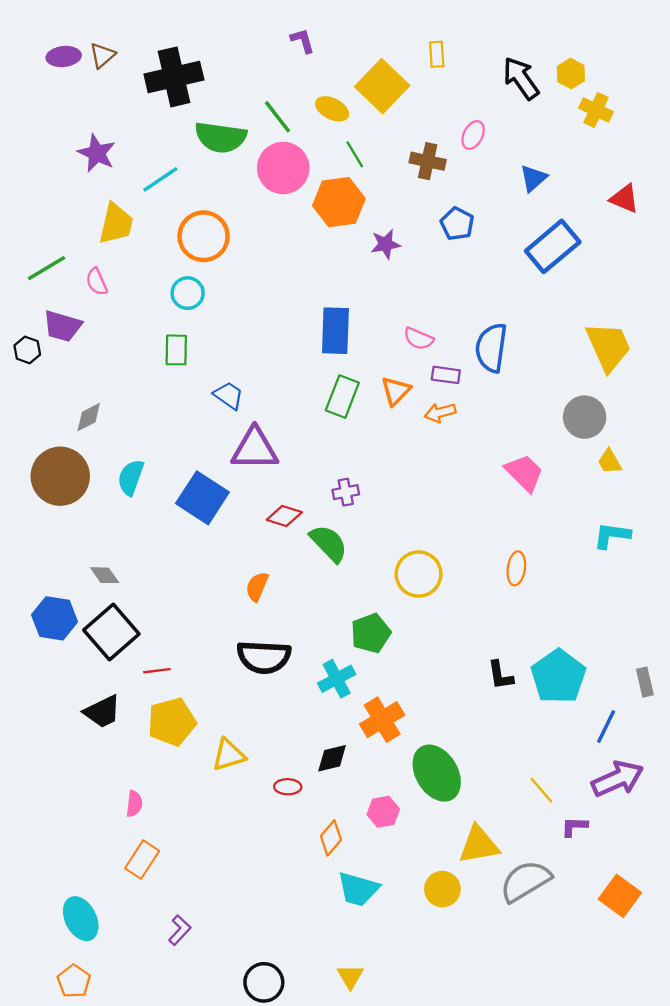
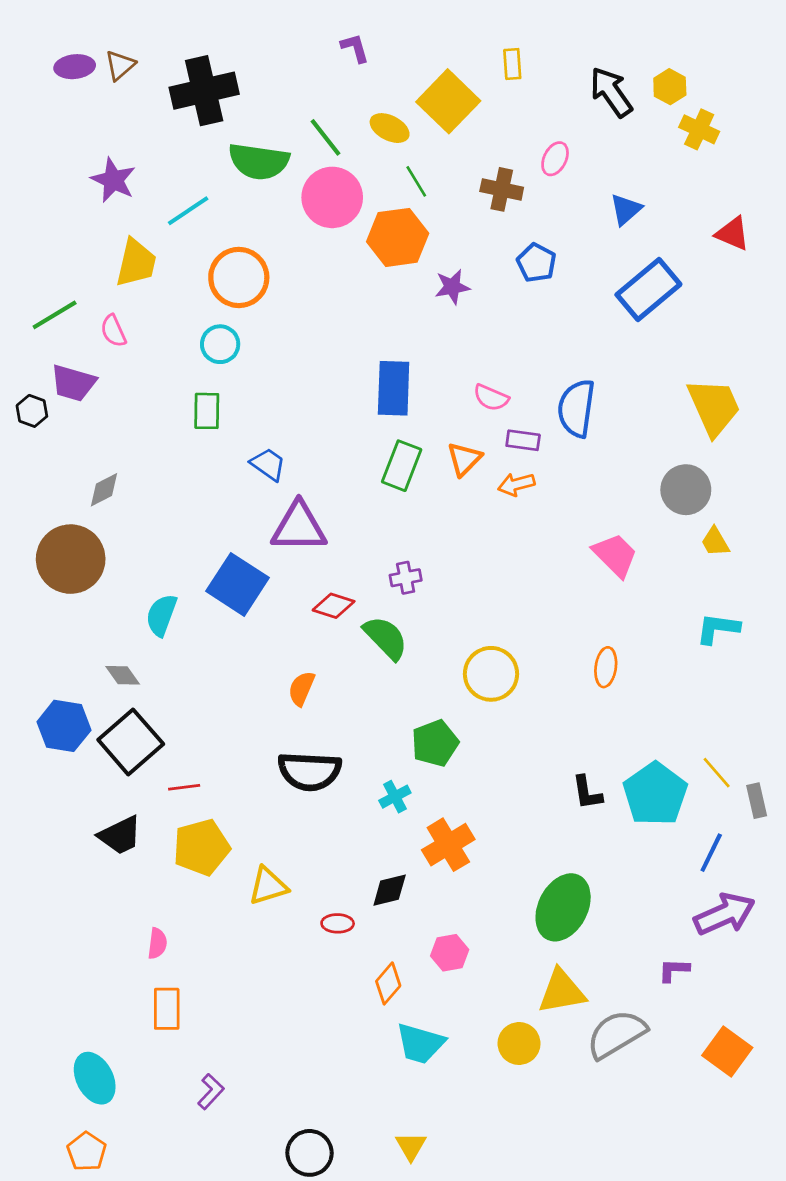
cyan semicircle: (131, 477) -> (161, 615), moved
cyan cross: (337, 679) -> (395, 797), size x0.7
green ellipse: (437, 773) -> (563, 907), moved, turned 58
yellow line: (541, 790) -> (717, 773), moved
orange rectangle: (142, 860) -> (167, 1009), turned -33

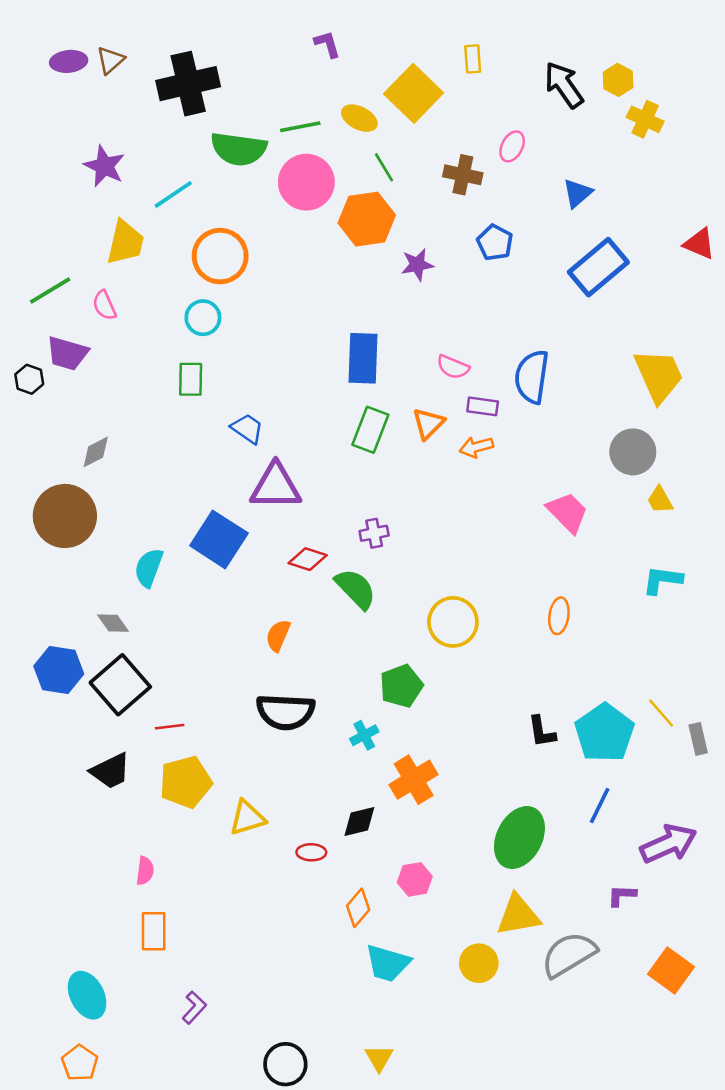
green line: (326, 137) -> (300, 127), turned -63
red triangle: (733, 233) -> (699, 244), moved
blue line: (711, 853) -> (600, 805), moved

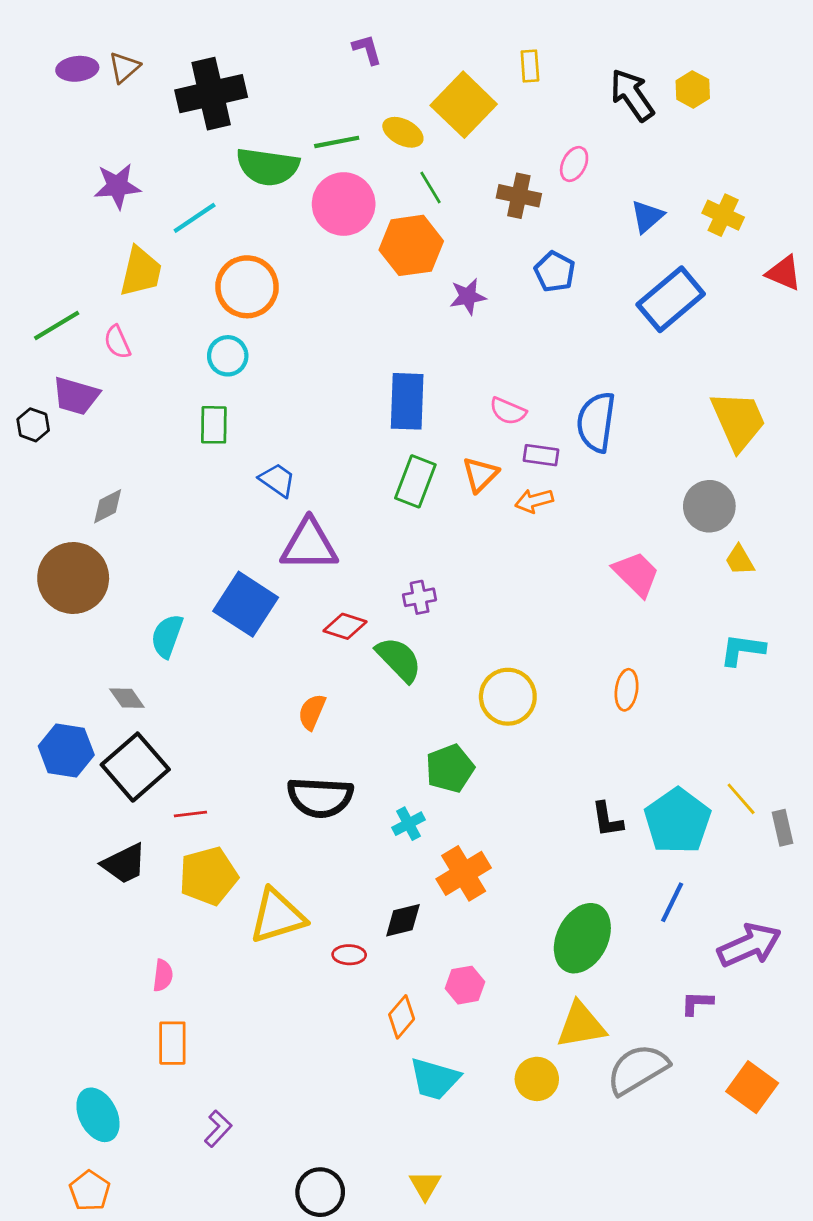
yellow cross: (645, 119) -> (723, 215), moved
purple star: (104, 166) -> (117, 186), turned -30
yellow triangle: (247, 818) -> (277, 916), size x1.4

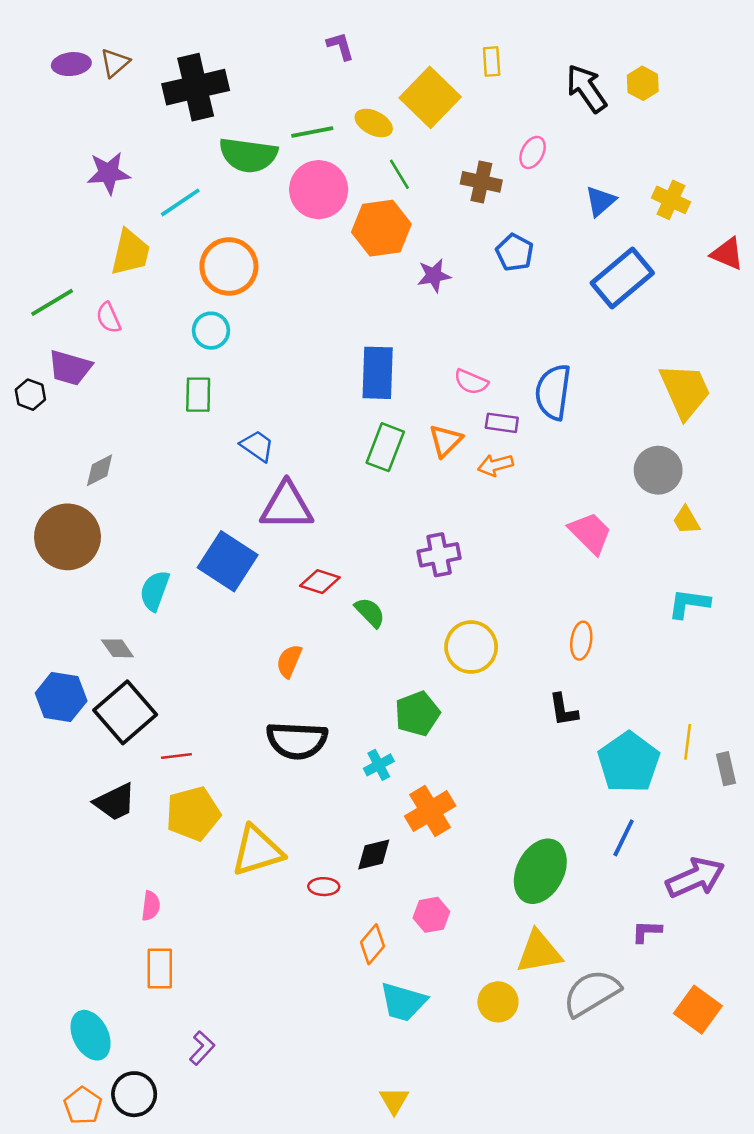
purple cross: (420, 597) -> (439, 555), moved, size x1.4
green semicircle: (399, 659) -> (370, 612), size x0.7
yellow line: (741, 799) -> (688, 742), turned 48
black L-shape: (607, 820) -> (563, 710), moved
black circle: (320, 1192) -> (134, 1094), moved

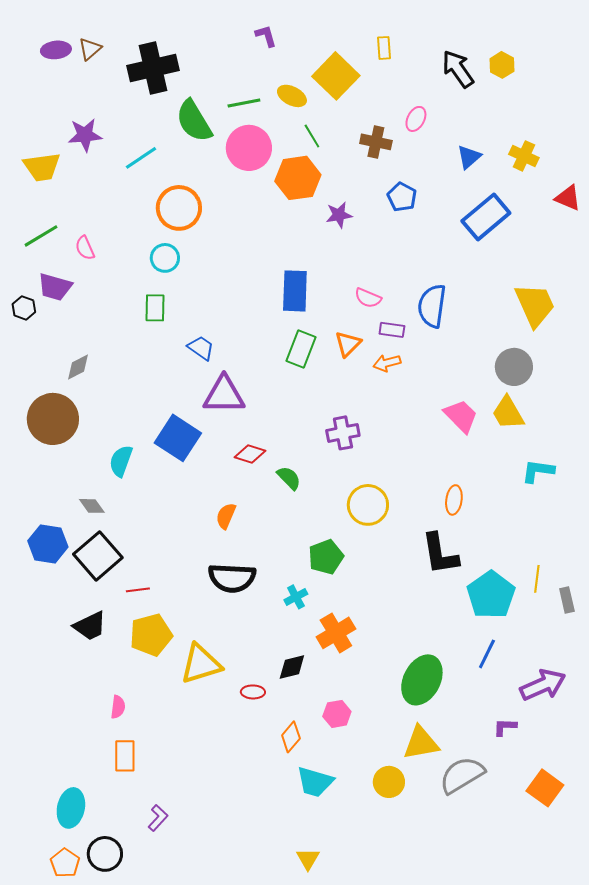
green semicircle: (248, 155) -> (194, 121), turned 51
yellow trapezoid: (130, 252) -> (42, 167), moved, turned 69
yellow trapezoid: (686, 520) -> (508, 413), moved, size x1.5
black L-shape: (563, 710) -> (440, 554), size x1.6
cyan ellipse: (91, 1035) -> (71, 808), turned 39

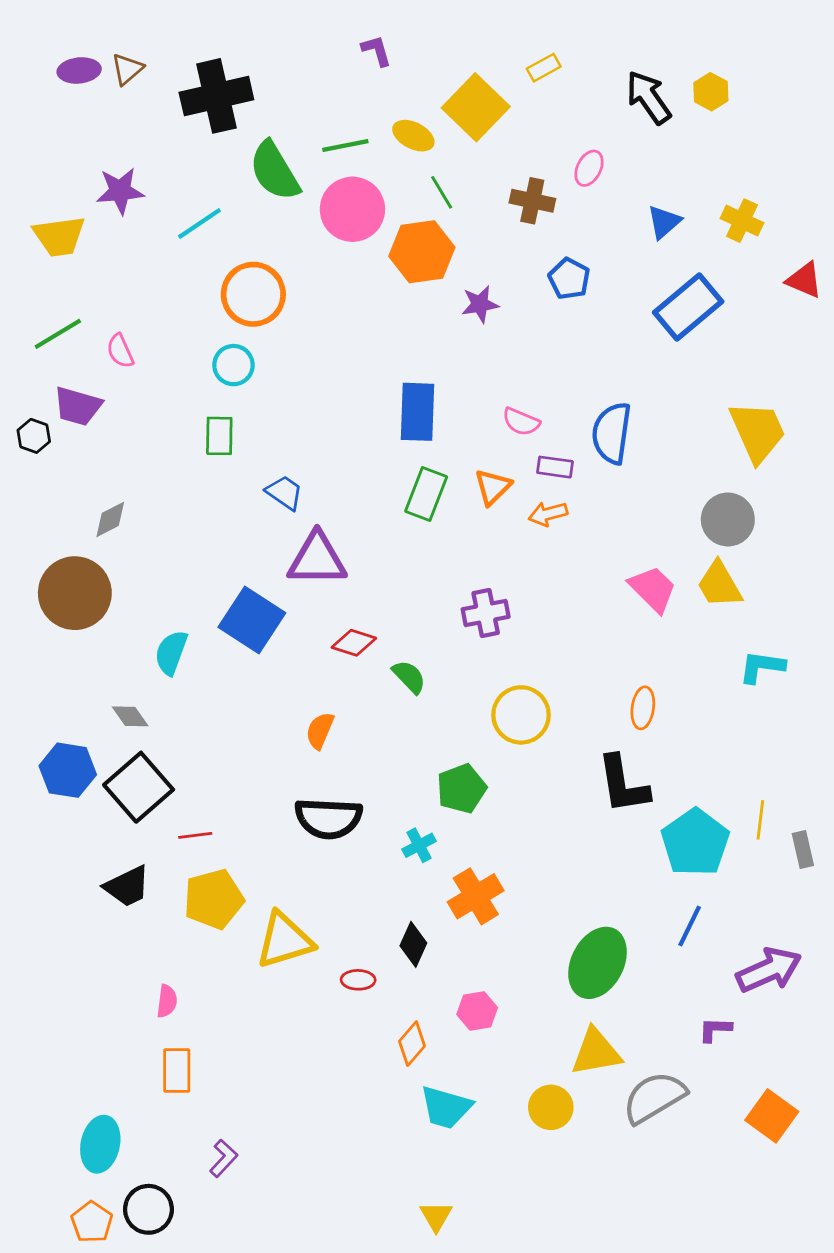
yellow rectangle: (384, 48) -> (544, 68), turned 65
black diamond: (292, 667) -> (413, 944), turned -52

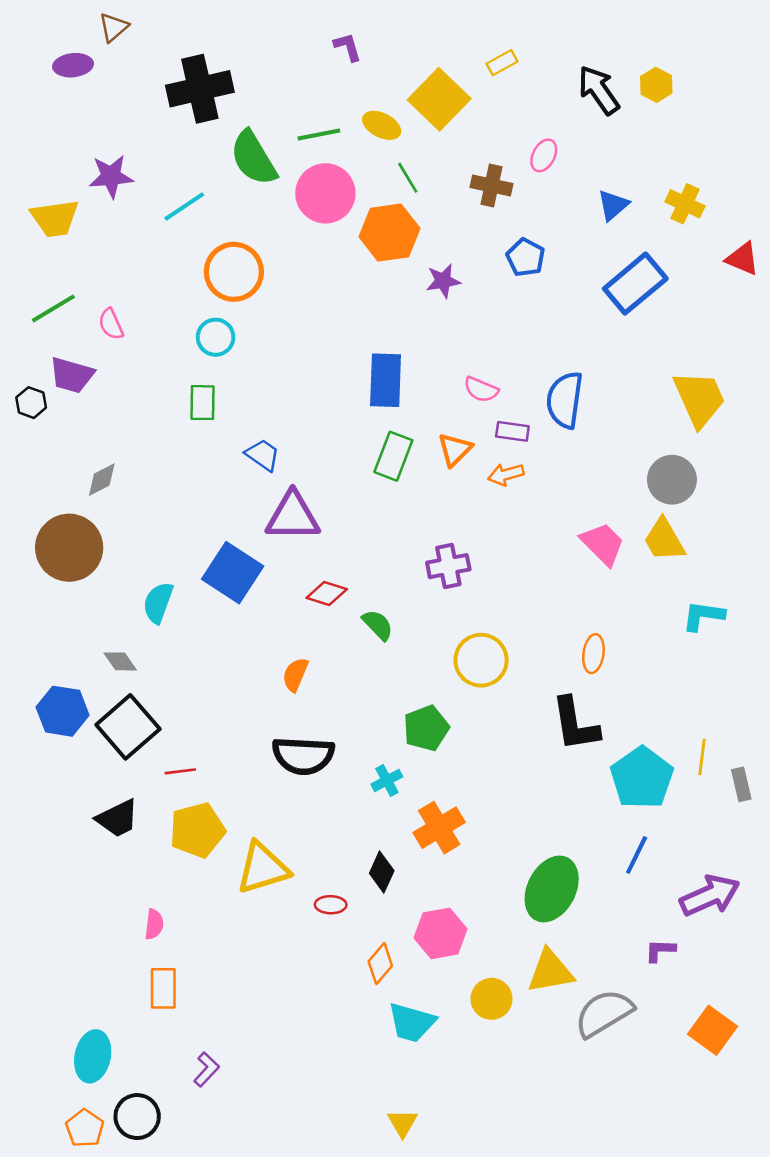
brown triangle: (127, 69) -> (114, 27), moved
pink hexagon: (477, 1011) -> (440, 933), size x1.4
yellow circle: (551, 1107) -> (491, 999), moved

